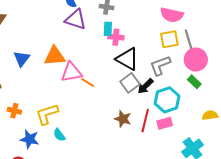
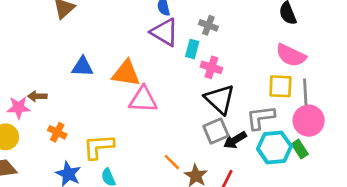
cyan rectangle: (108, 29) -> (192, 49), moved
blue triangle: (22, 59) -> (82, 67), turned 42
orange line: (88, 83) -> (172, 162), moved
cyan hexagon: (167, 100) -> (274, 147), moved

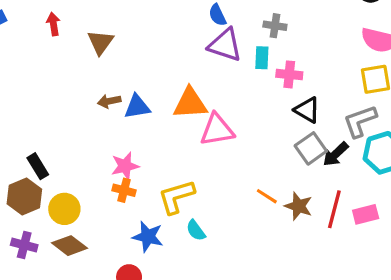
brown arrow: (37, 96) -> (109, 101), moved
black triangle: (220, 99) -> (307, 110), size x0.7
pink star: (19, 107) -> (125, 166), moved

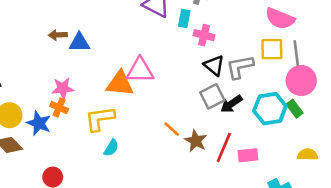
orange triangle: (190, 103) -> (120, 84), moved
gray L-shape: (360, 121) -> (240, 67), moved
cyan semicircle: (196, 230) -> (111, 148), turned -120
blue star: (148, 237) -> (39, 123), moved

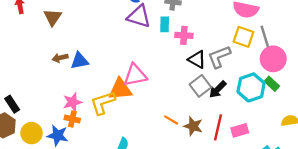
yellow square: (272, 49) -> (244, 37), turned 30
yellow L-shape: (100, 119) -> (103, 103), moved

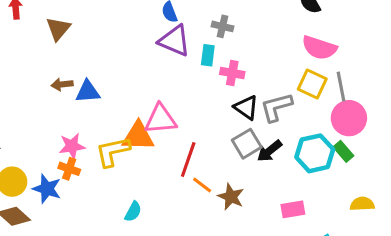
red line: (218, 127) -> (188, 160), moved

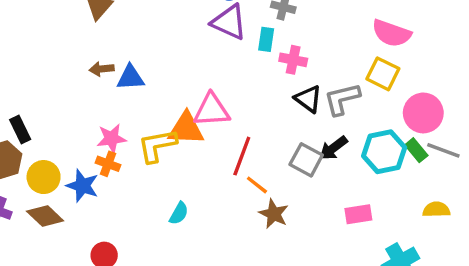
gray line: (341, 87) -> (443, 150), moved, turned -60
gray square: (247, 144) -> (306, 160), moved, turned -32
brown star: (231, 197) -> (274, 214), moved

